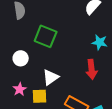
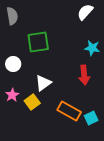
green square: (46, 36) -> (38, 42), turned -30
yellow square: (40, 96) -> (32, 102), turned -35

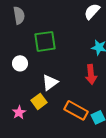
pink star: (12, 95) -> (19, 112), moved

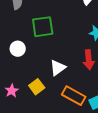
white triangle: (50, 82) -> (58, 68), moved
pink star: (19, 112) -> (12, 91), moved

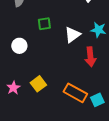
green square: (43, 27) -> (44, 24), size x0.6
white triangle: (58, 68) -> (72, 35), moved

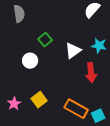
green square: (44, 24) -> (45, 40), turned -32
white circle: (19, 46) -> (30, 61), moved

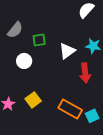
gray semicircle: (19, 14) -> (15, 30), moved, turned 48
green square: (45, 40) -> (39, 40), turned 32

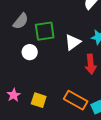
green square: (39, 40) -> (45, 31), size x1.5
yellow square: (33, 100) -> (39, 100), moved, turned -35

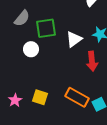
pink star: (14, 95) -> (15, 100), moved

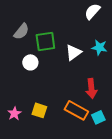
red arrow: (92, 61) -> (91, 88), moved

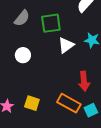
gray semicircle: (21, 31) -> (22, 18), moved
green square: (45, 41) -> (51, 23), moved

